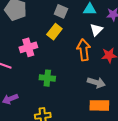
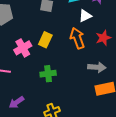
white triangle: (96, 30) -> (85, 16), turned 32
yellow rectangle: (54, 32) -> (45, 40), moved

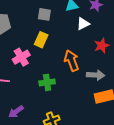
orange arrow: (77, 38) -> (72, 61), moved
yellow rectangle: (45, 40) -> (41, 40), moved

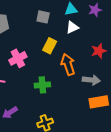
white triangle: (83, 24) -> (72, 27), moved
yellow rectangle: (41, 40) -> (50, 46), moved

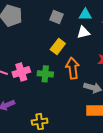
pink cross: (18, 58) -> (21, 72), moved
green cross: (42, 85) -> (45, 74), moved

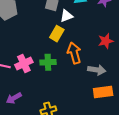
white triangle: (83, 32) -> (66, 16), moved

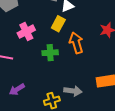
pink cross: (24, 63) -> (26, 32), moved
gray arrow: (97, 70) -> (73, 91), moved

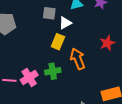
pink cross: (26, 32) -> (29, 77), moved

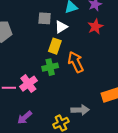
red star: (107, 43) -> (95, 27), moved
green cross: (53, 71) -> (50, 67), moved

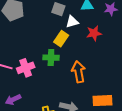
red star: (95, 27) -> (94, 33), moved
orange arrow: (76, 62) -> (79, 72), moved

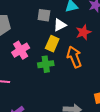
pink cross: (26, 68) -> (21, 50), moved
orange arrow: (79, 72) -> (74, 57), moved

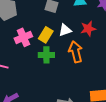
white triangle: (60, 25) -> (65, 30), moved
yellow rectangle: (52, 44) -> (46, 35), moved

